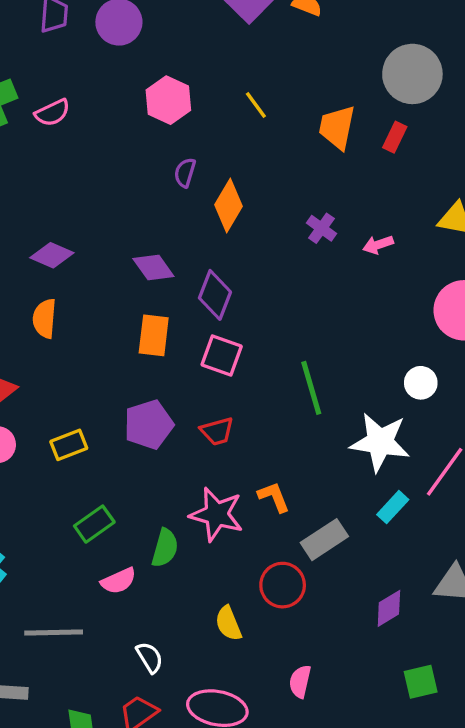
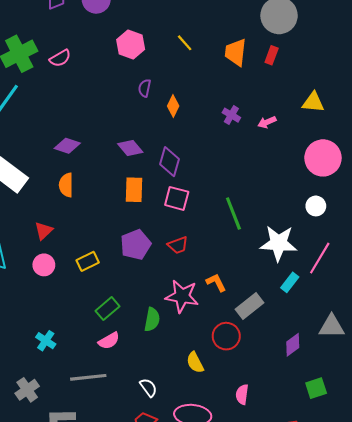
orange diamond: (229, 206) -> (173, 106), size x0.7
white circle: (421, 383) -> (316, 206), moved
pink semicircle: (119, 581) -> (109, 341), moved

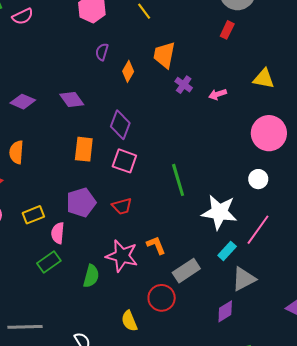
orange trapezoid: (236, 52) -> (164, 55), moved
purple diamond: (130, 148) -> (72, 100), moved
orange semicircle: (66, 185) -> (16, 152), moved
gray triangle: (332, 326) -> (244, 279), moved, turned -32
pink semicircle: (109, 341) -> (58, 233), moved, turned 120

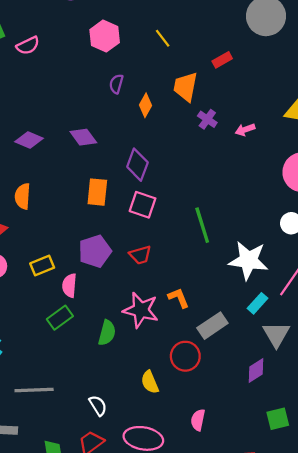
red rectangle: (227, 30) -> (222, 60), moved, turned 36
gray triangle: (244, 279) -> (276, 334), turned -32

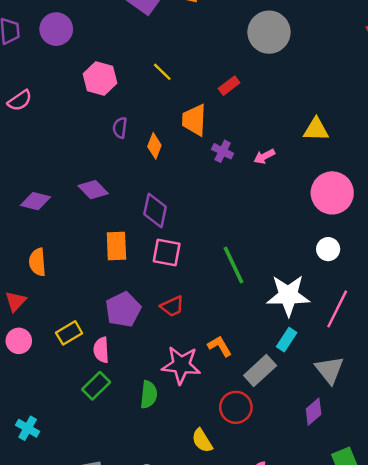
cyan rectangle: (257, 303) -> (287, 340), moved

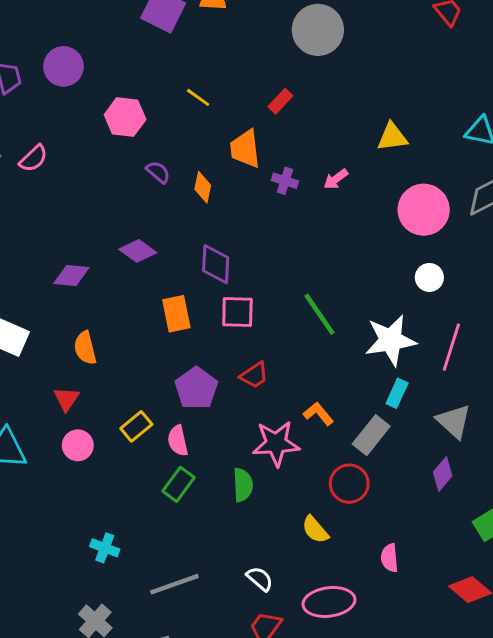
purple semicircle: (120, 128) -> (158, 172), turned 132

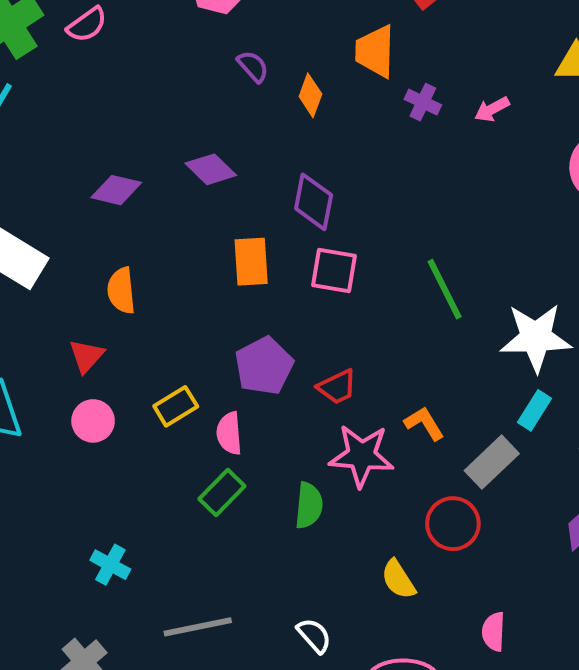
red trapezoid: (254, 375) -> (337, 387), moved

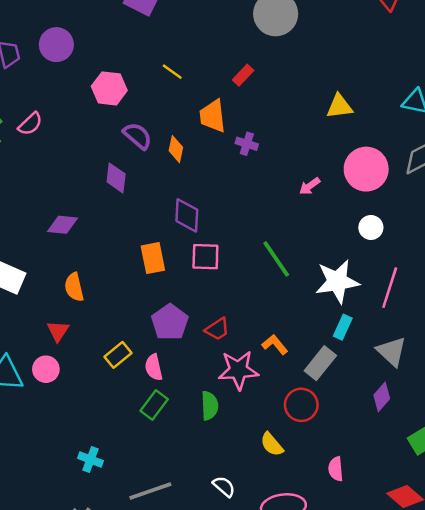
purple semicircle: (253, 66) -> (138, 136), size x1.4
pink arrow: (492, 109) -> (310, 186), moved
purple diamond: (211, 169) -> (116, 178), moved, turned 60
pink circle: (93, 421) -> (46, 369), moved

